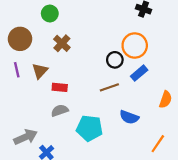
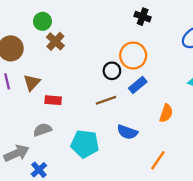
brown cross: (62, 43) -> (55, 41), moved
gray semicircle: (60, 111) -> (42, 130), moved

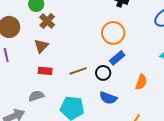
black circle: (112, 71) -> (103, 73), moved
brown triangle: (32, 83) -> (41, 46), moved
brown line: (106, 100) -> (78, 71), moved

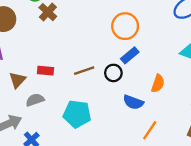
brown triangle: (41, 46) -> (17, 80), moved
blue semicircle: (108, 98) -> (133, 102), moved

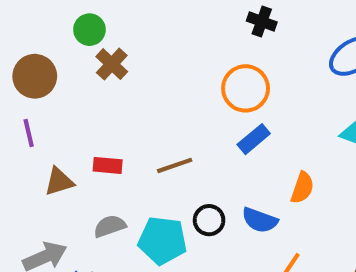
black circle: (113, 73) -> (209, 220), moved
brown triangle: (17, 80) -> (59, 182), turned 30
gray semicircle: (35, 100) -> (110, 226), moved

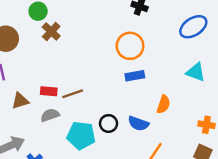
blue rectangle: (254, 139) -> (135, 76), turned 30
brown line: (175, 165) -> (73, 94), moved
gray semicircle: (110, 226) -> (50, 115), moved

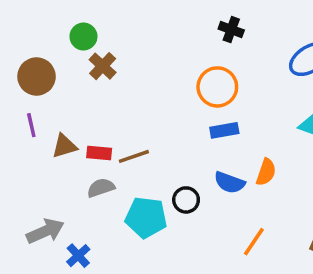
brown triangle: (20, 101) -> (64, 146), moved
blue semicircle: (138, 123) -> (230, 183), moved

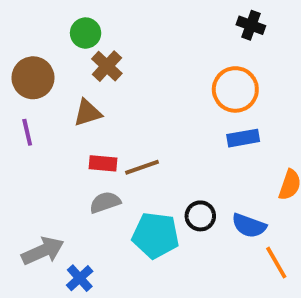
brown triangle: (64, 146) -> (87, 113), moved
blue semicircle: (230, 183) -> (249, 226), moved
orange line: (254, 242) -> (276, 263), turned -64

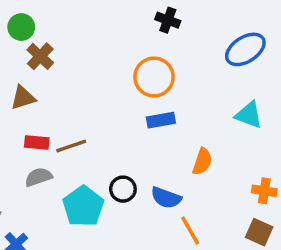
cyan pentagon: (156, 235) -> (83, 206), turned 30

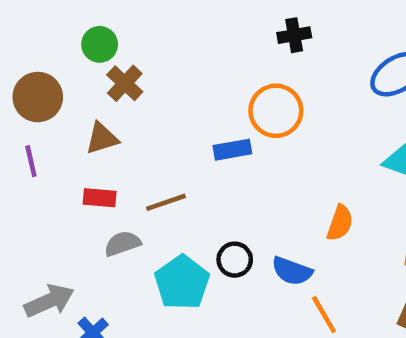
black cross: (168, 20) -> (294, 35), turned -30
blue rectangle: (161, 120) -> (232, 150), moved
red rectangle: (37, 143) -> (100, 198), moved

